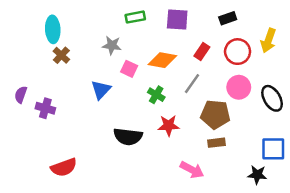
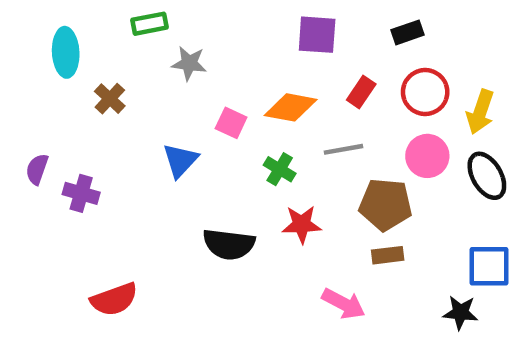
green rectangle: (135, 17) -> (149, 24), moved
cyan ellipse: (53, 29) -> (66, 52), moved
yellow arrow: (268, 40) -> (480, 112), moved
gray star: (112, 45) -> (189, 63), moved
gray line: (192, 84) -> (344, 149), turned 45

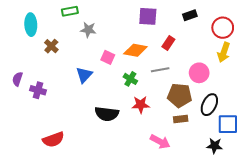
red circle: (425, 92) -> (223, 28), moved
black ellipse: (487, 176) -> (209, 105), moved, turned 55

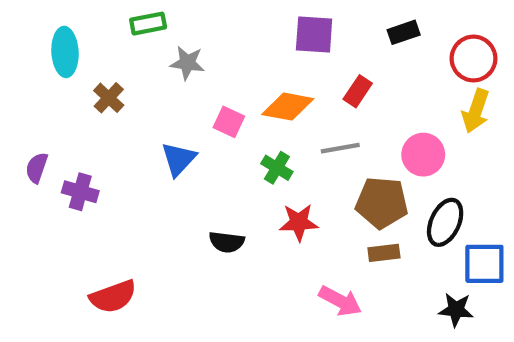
black semicircle: (107, 114) -> (227, 242), size x0.7

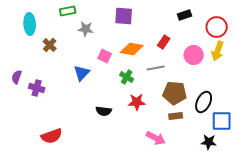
purple square: (314, 34) -> (124, 16), moved
pink circle: (423, 155) -> (194, 55), moved

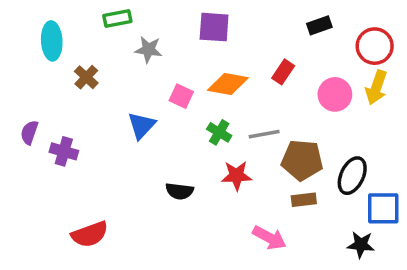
gray line: (156, 68) -> (264, 134), moved

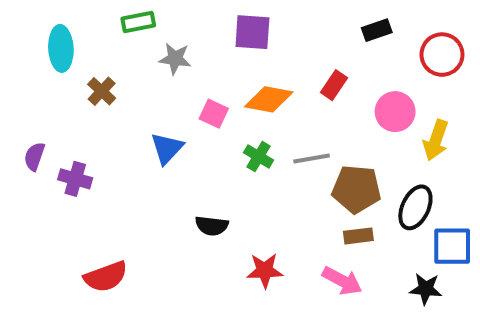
yellow arrow: (376, 88) -> (436, 140), moved
red star: (236, 176) -> (265, 271), moved
pink arrow: (269, 238) -> (342, 281), moved

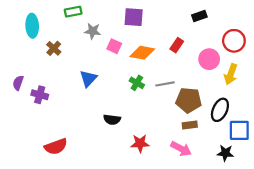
red circle: (442, 55) -> (234, 41), moved
pink square: (214, 114) -> (114, 46), moved

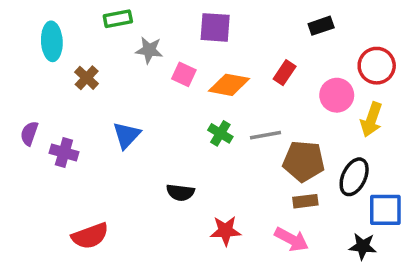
blue triangle: (88, 79) -> (127, 135), moved

